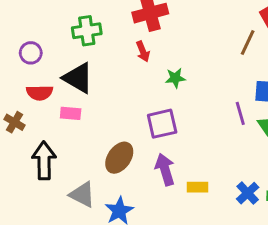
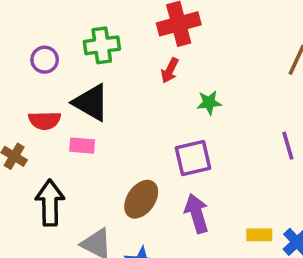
red arrow: (143, 51) -> (170, 70), turned 48
purple circle: (31, 53) -> (45, 60), moved
yellow rectangle: (197, 187) -> (259, 235), moved

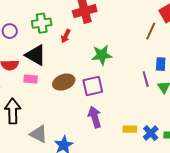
red arrow: (170, 70) -> (66, 36), moved
green star: (209, 103) -> (102, 55), size x1.5
brown ellipse: (141, 199) -> (64, 82), moved, turned 35

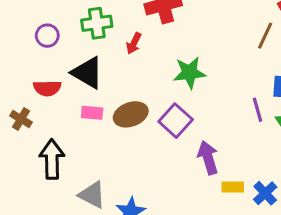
pink rectangle: (31, 79) -> (92, 113), moved
purple square: (93, 86) -> (176, 121), turned -35
purple arrow: (95, 117) -> (208, 158), moved

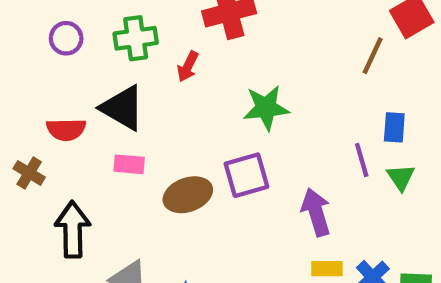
purple circle: (47, 36) -> (66, 38), moved
brown ellipse: (131, 114) -> (188, 195), moved
purple square: (176, 121) -> (246, 175), turned 32
purple arrow: (208, 158) -> (316, 212), moved

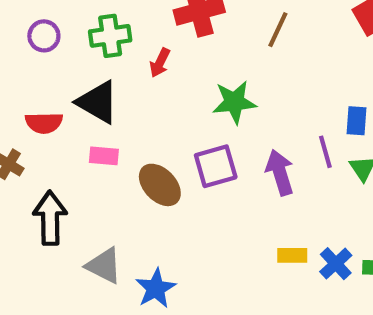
brown line: (373, 56) -> (278, 30), moved
brown ellipse: (188, 195) -> (160, 185), turned 66
purple arrow: (316, 212) -> (280, 172), moved

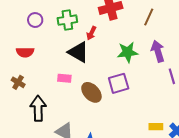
black triangle: (98, 102) -> (78, 52), moved
red semicircle: (44, 123) -> (25, 52), moved
purple arrow: (280, 172) -> (158, 51), moved

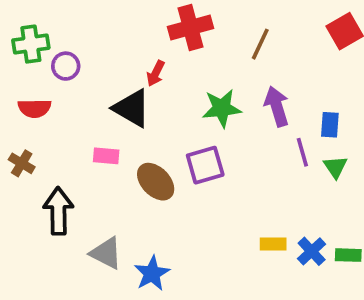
purple circle: (35, 20) -> (66, 66), moved
green cross: (67, 20) -> (31, 44), moved

